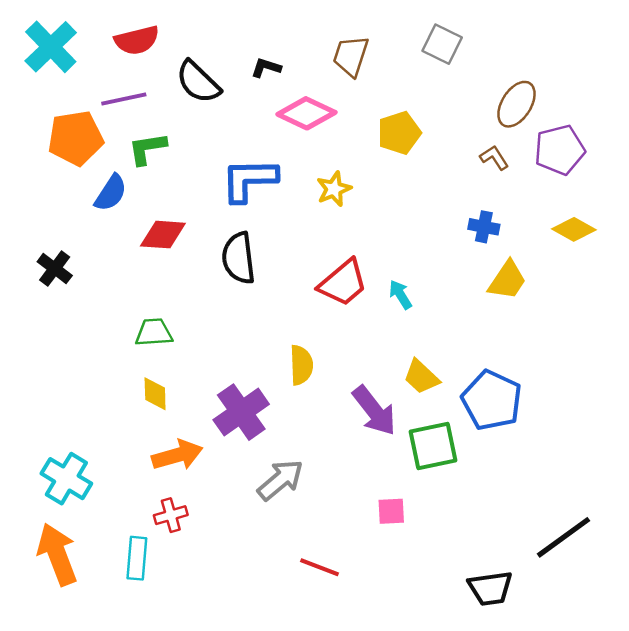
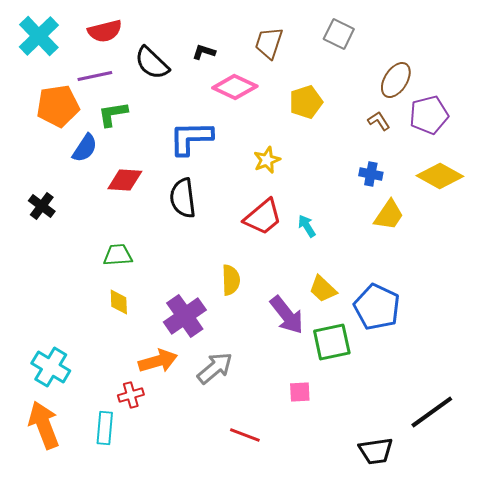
yellow star: (334, 189) -> (267, 160), moved
yellow diamond: (574, 229) -> (440, 176), size x1.4
orange arrow: (177, 455) -> (158, 361), moved

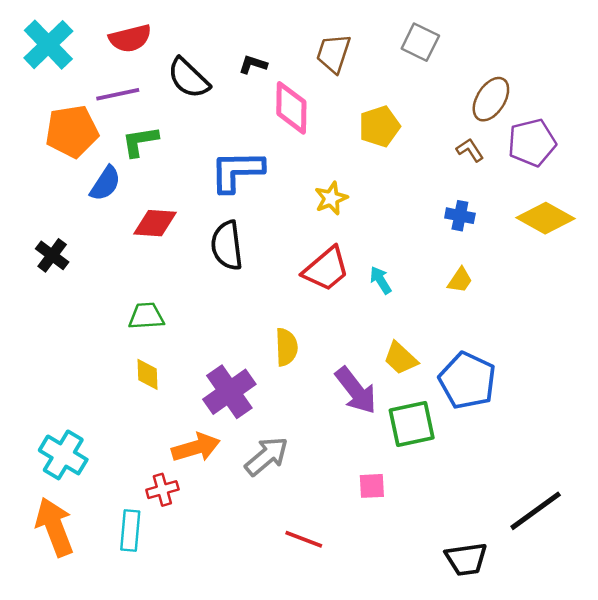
pink diamond: (235, 87) -> (291, 108), turned 66
yellow trapezoid: (389, 215) -> (460, 280), moved, size x0.7

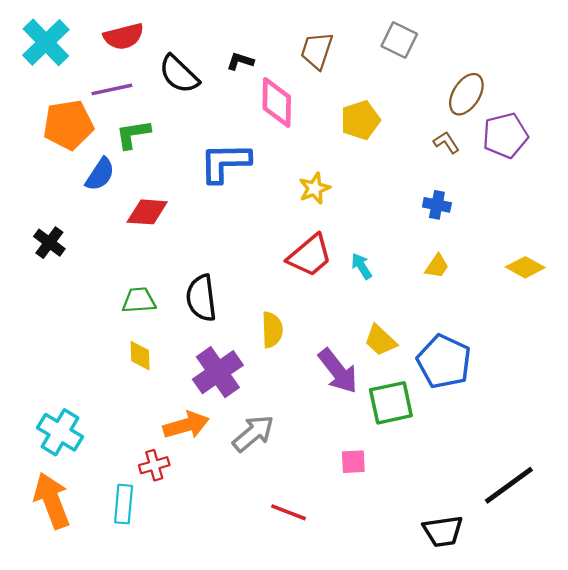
yellow diamond: (546, 218) -> (525, 267), moved, size x0.7
black semicircle: (227, 245) -> (201, 298), moved

